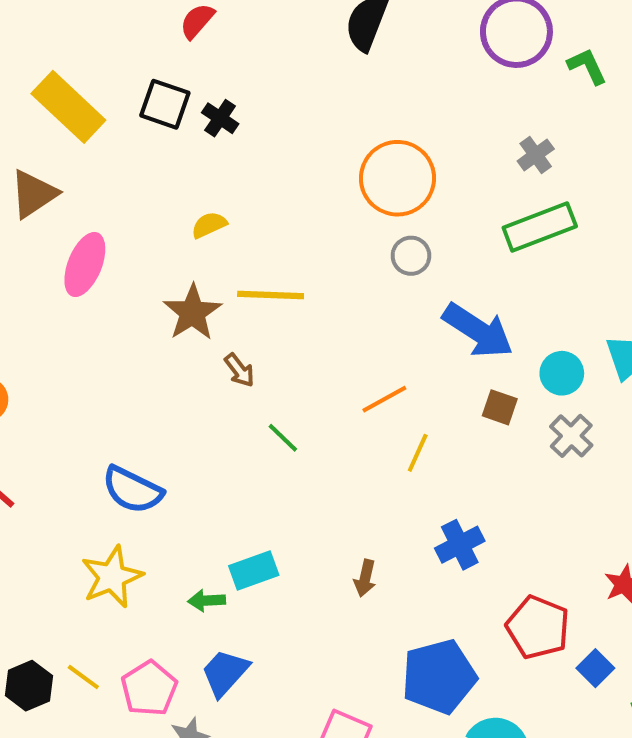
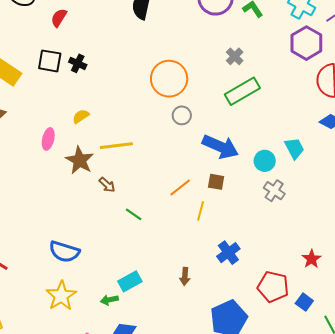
pink ellipse: (85, 264) -> (48, 139), moved, size x0.7
brown square: (500, 407) -> (216, 182), moved

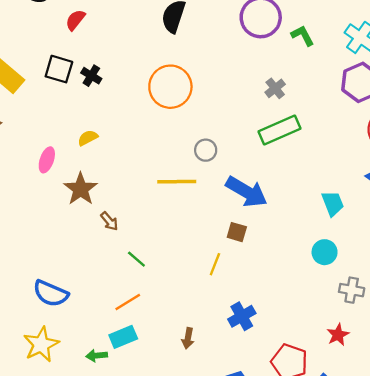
orange circle: (169, 79) -> (170, 87), moved
yellow line: (116, 146) -> (177, 182), moved
cyan circle: (265, 161) -> (325, 252), moved
orange line: (180, 187) -> (128, 302), moved
gray cross: (274, 191) -> (352, 290), moved, turned -30

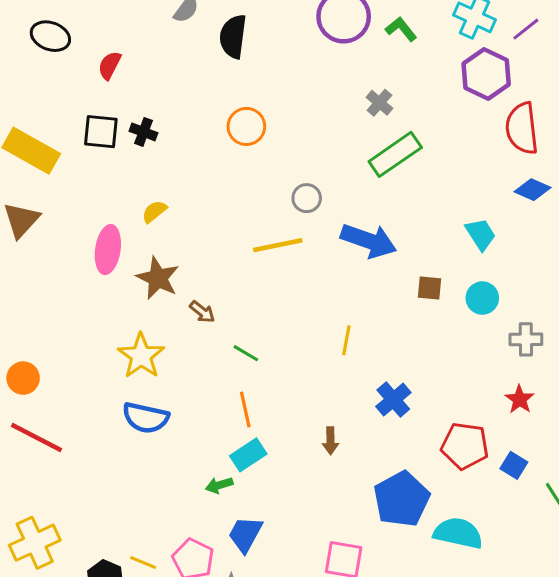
orange circle: (170, 87) -> (246, 126), size x0.7
pink ellipse: (47, 160) -> (108, 250), size x1.4
brown square: (237, 232) -> (430, 288), moved
orange line: (128, 302) -> (245, 410), turned -60
yellow star: (41, 344) -> (141, 356), moved

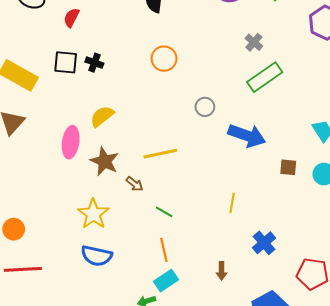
yellow semicircle: (154, 212) -> (102, 116), size x1.4
yellow line: (278, 245) -> (160, 154), moved
red line: (37, 438) -> (23, 269), turned -30

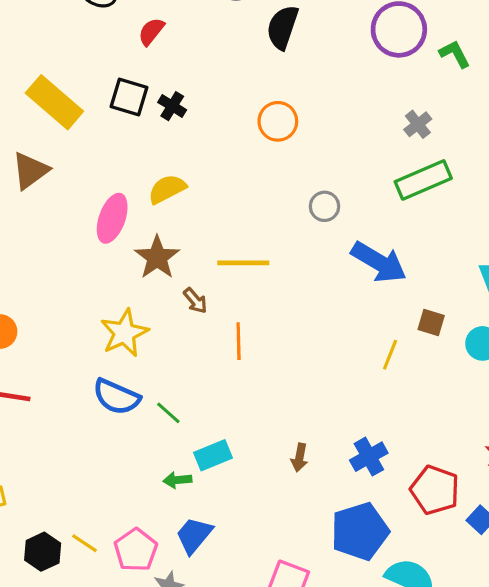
yellow line: (232, 203) -> (390, 355), moved
green line: (164, 212) -> (168, 413), moved
blue cross: (264, 243) -> (369, 457), moved
orange line: (164, 250) -> (239, 341), moved

